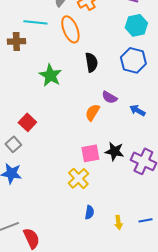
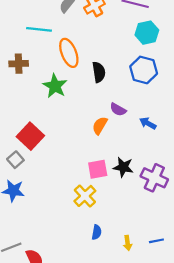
orange ellipse: (70, 29) -> (69, 53), moved
brown cross: (16, 41) -> (19, 64), moved
red square: (27, 122) -> (30, 136), size x1.4

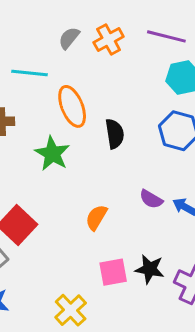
purple semicircle: (118, 109) -> (151, 199), moved
orange semicircle: (100, 125) -> (96, 217), moved
yellow cross: (85, 196) -> (71, 310), moved

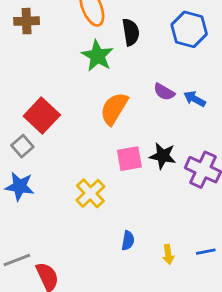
green star: (52, 154) -> (97, 56), moved
orange semicircle: (96, 217) -> (114, 109), size x1.4

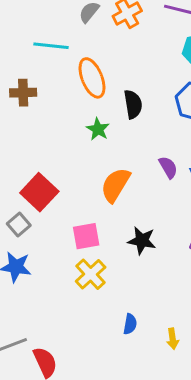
green star: (97, 56) -> (98, 129), size x0.7
purple semicircle: (164, 92) -> (168, 167), turned -150
black star: (163, 156) -> (142, 241), moved
pink square: (129, 159) -> (86, 236), moved

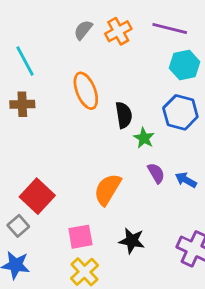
cyan line: (51, 46) -> (25, 61), moved, turned 56
green star: (98, 129) -> (144, 138), moved

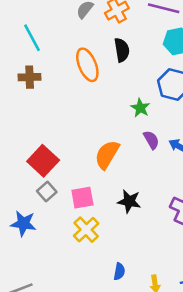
black semicircle: (124, 115) -> (122, 50), moved
gray square: (18, 226) -> (47, 192), moved

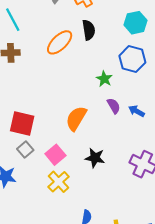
orange ellipse: (87, 65) -> (60, 42), turned 68
red square: (43, 161) -> (22, 124), turned -30
pink square: (82, 198) -> (55, 155), turned -30

